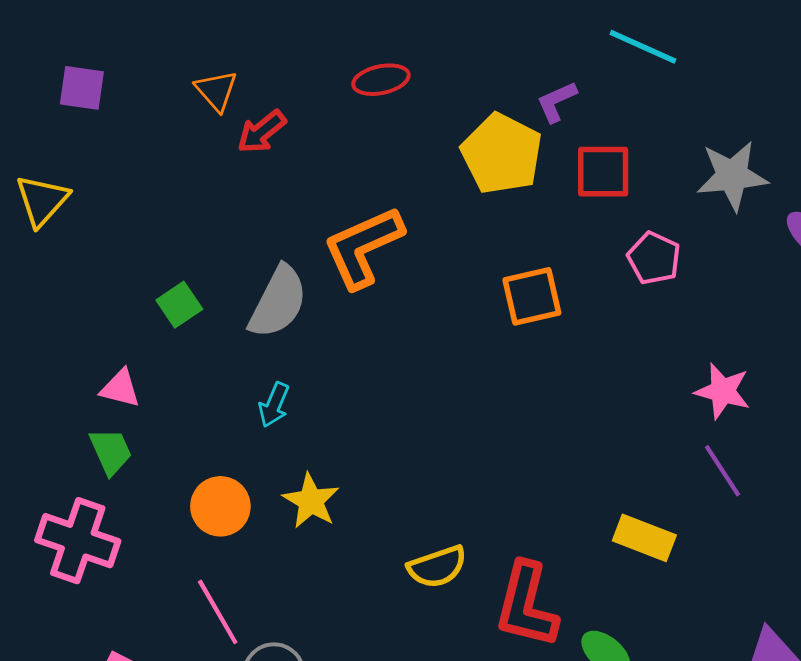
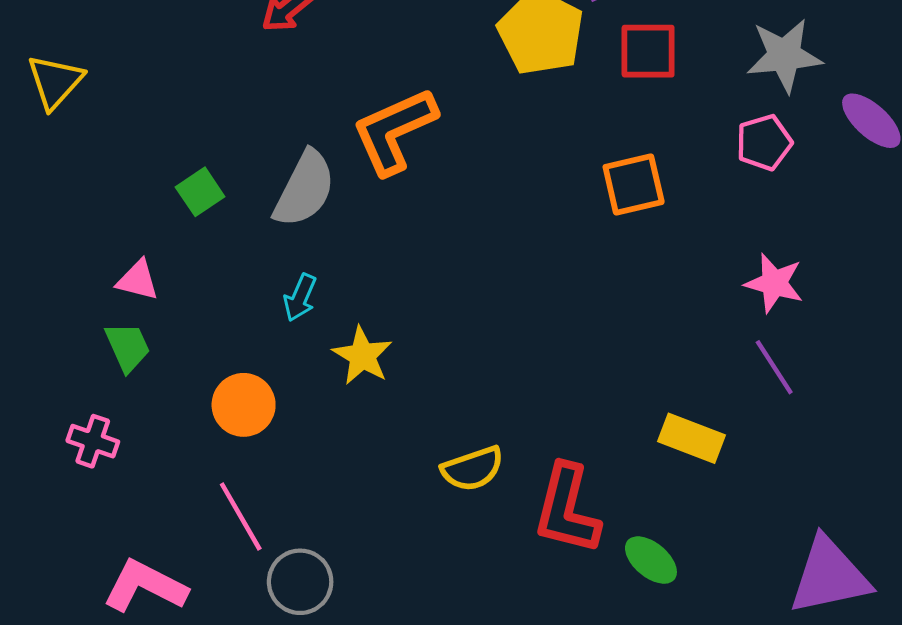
pink pentagon: (654, 258) -> (764, 142), moved, turned 30
orange square: (532, 296) -> (634, 185), moved
yellow star: (311, 501) -> (362, 356), moved
pink cross: (78, 541) -> (93, 441), size x0.6

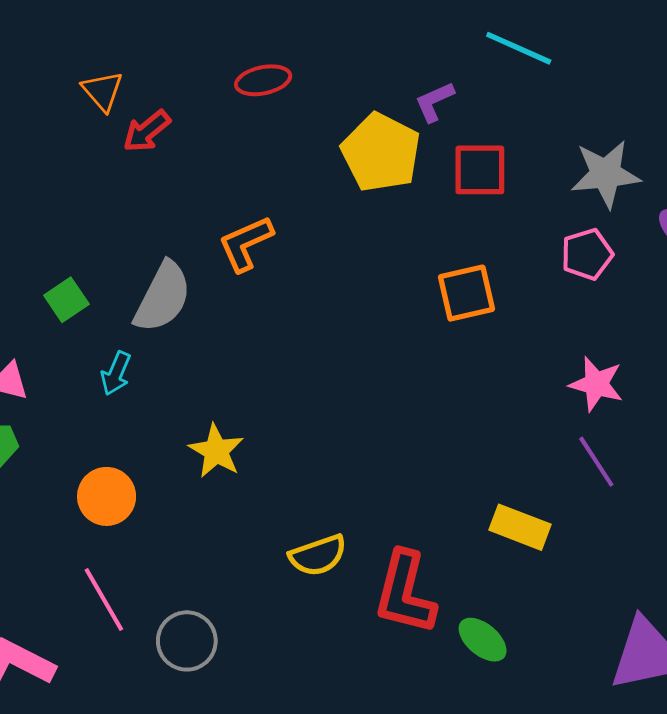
orange L-shape: (394, 131) -> (246, 244), size x0.7
cyan arrow: (300, 298) -> (116, 373), moved
gray circle: (300, 582) -> (187, 641), moved

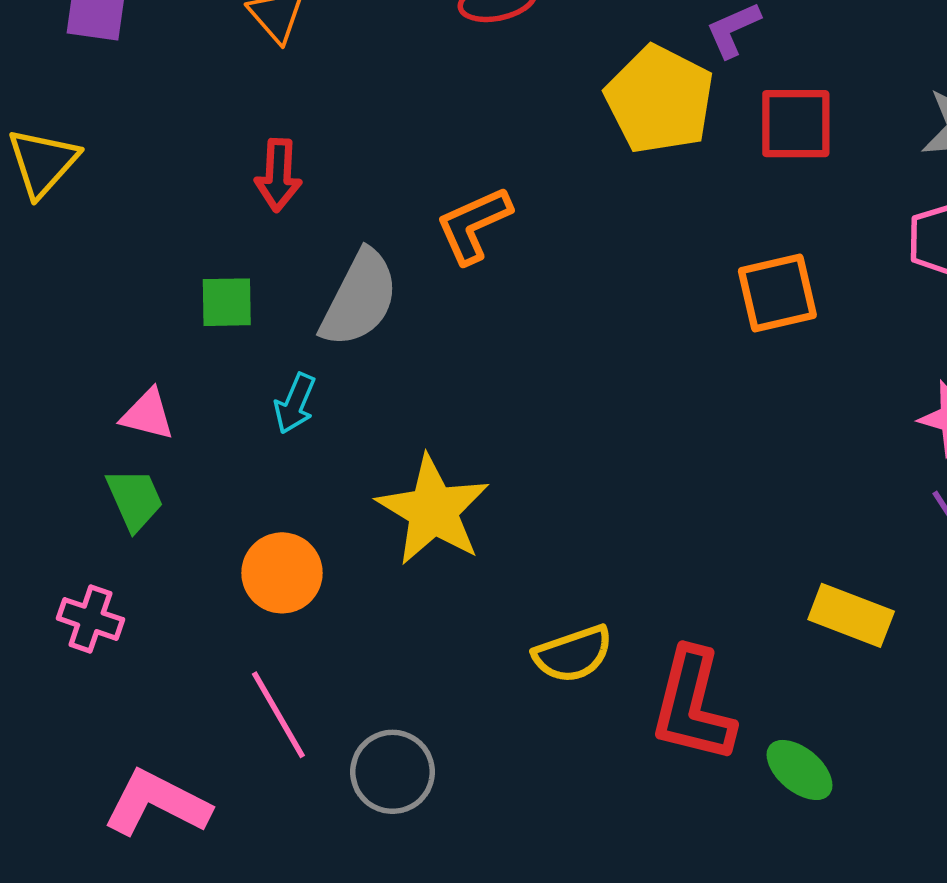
red arrow: (147, 131) -> (278, 175), moved, turned -48
green square: (66, 300) -> (227, 302), turned 33
yellow star: (216, 451) -> (433, 510), size x1.5

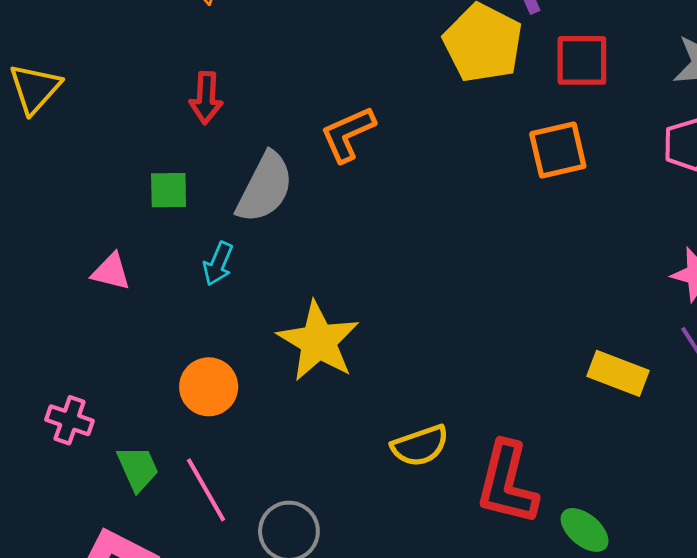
orange square: (777, 293) -> (558, 150), moved
green trapezoid: (135, 499) -> (138, 468), moved
yellow rectangle: (851, 615) -> (618, 373), moved

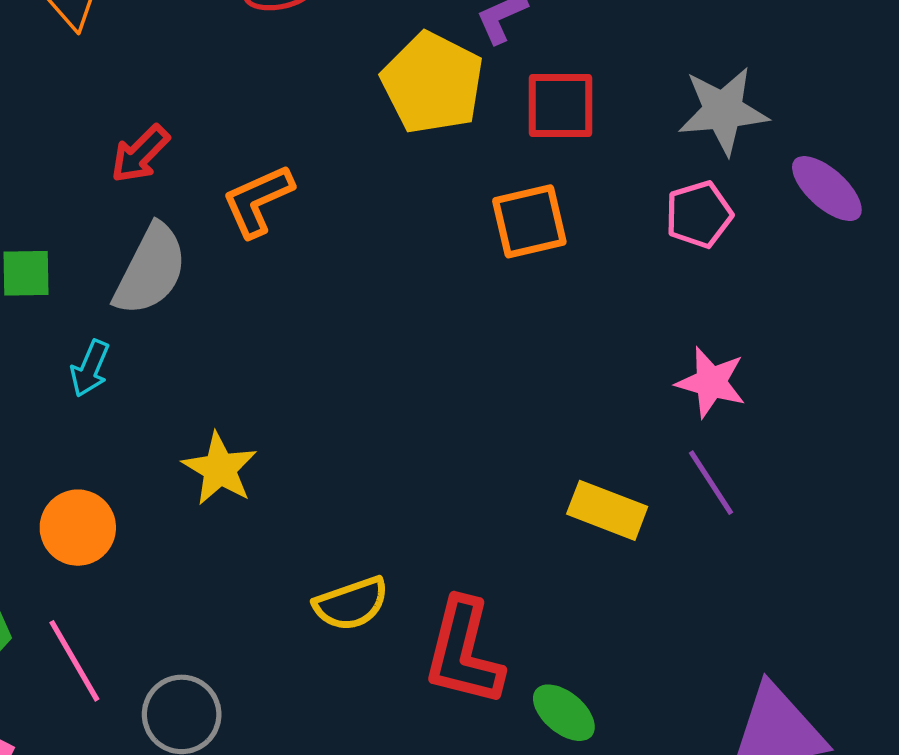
red arrow: (206, 98) -> (140, 154), moved, turned 42
yellow star: (318, 341) -> (220, 469), size x0.7

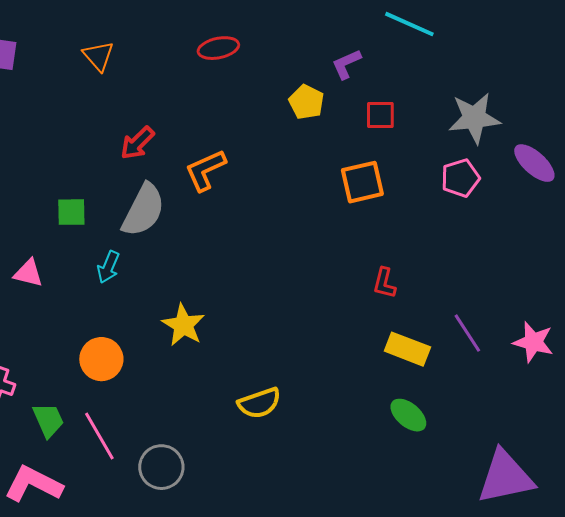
yellow pentagon: (432, 83) -> (306, 102), size x0.6
red square: (560, 105) -> (380, 115), size x0.7
pink star: (711, 382) -> (533, 342), moved
red L-shape: (464, 652) -> (384, 283), moved, size x0.5
green ellipse: (564, 713) -> (408, 415), moved

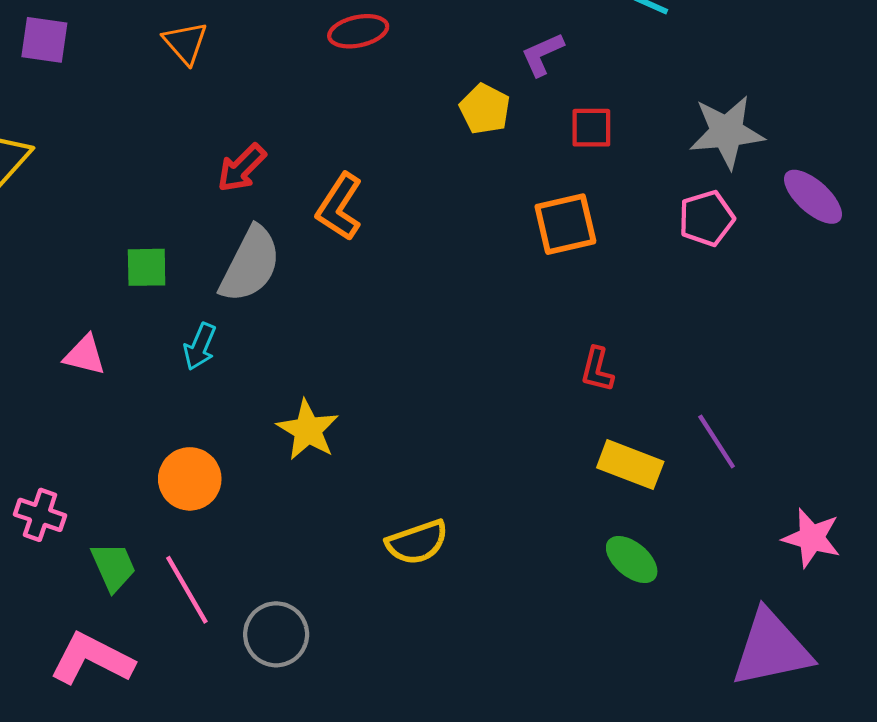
orange L-shape: (205, 170) -> (339, 207), turned -33
pink star: (533, 342) -> (812, 538), moved

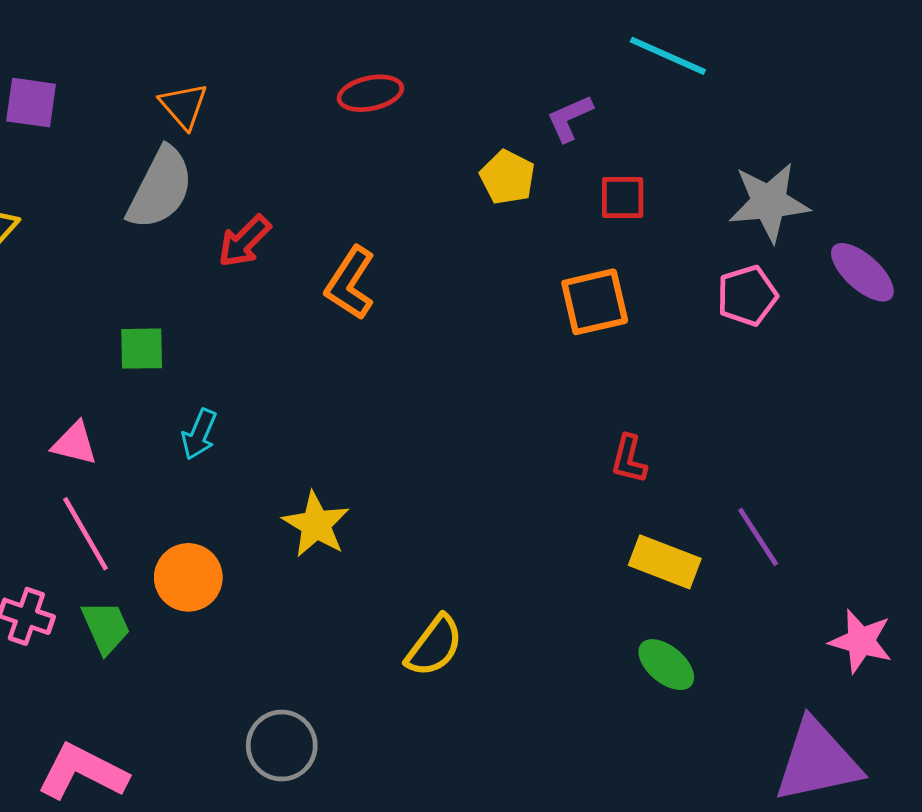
gray semicircle: (250, 264) -> (160, 188), moved
yellow semicircle: (417, 542) -> (434, 646), turned -34
green trapezoid: (113, 567) -> (106, 627), moved
pink line: (187, 590) -> (86, 534), moved

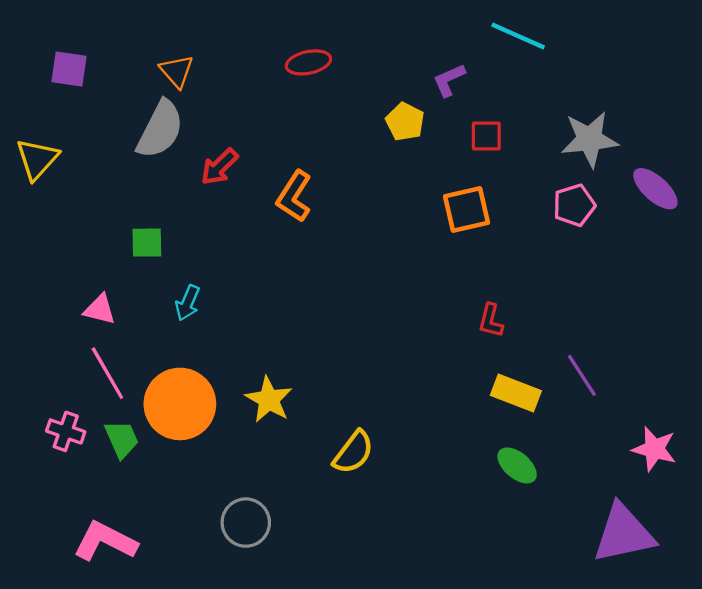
yellow star: (316, 524) -> (269, 400), moved
orange circle: (188, 577) -> (180, 404), size x1.5

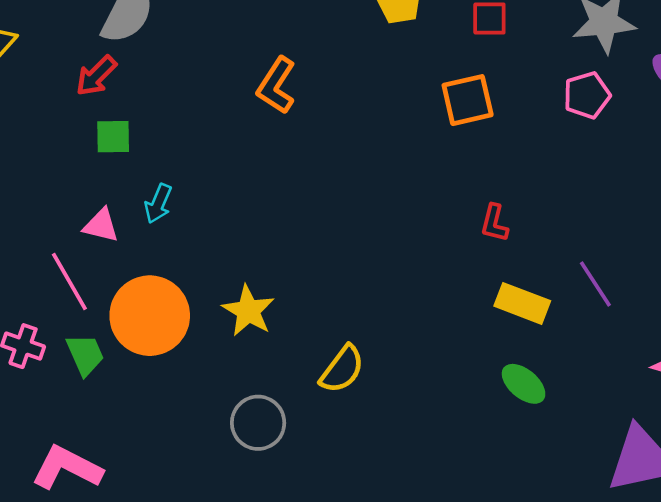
red arrow: (219, 167) -> (96, 76), moved
pink triangle: (100, 310) -> (101, 226), moved
gray circle: (246, 523) -> (258, 423), moved

